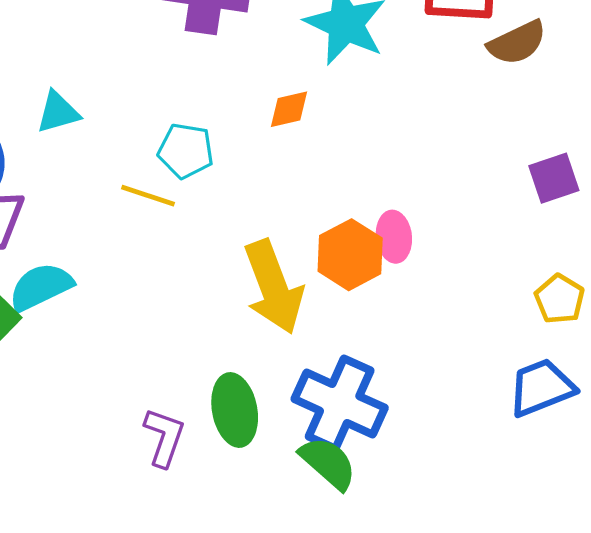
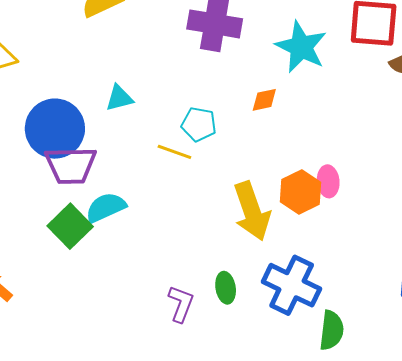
green ellipse: (235, 410) -> (226, 288), size x0.7
green semicircle: (328, 463) -> (332, 330), moved, turned 54

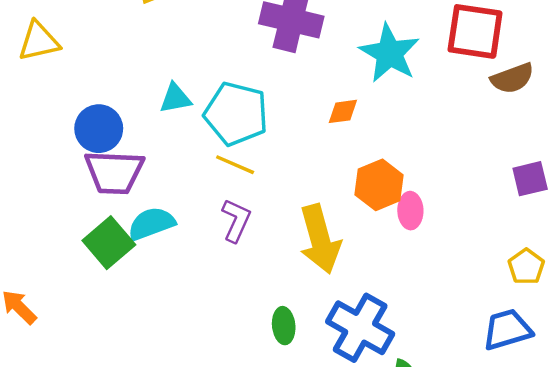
cyan pentagon: (199, 124) -> (236, 114), moved, size x1.6
blue circle: (55, 129) -> (99, 129), size x0.7
orange hexagon: (300, 192) -> (379, 185), moved
purple L-shape: (181, 304) -> (236, 220), moved

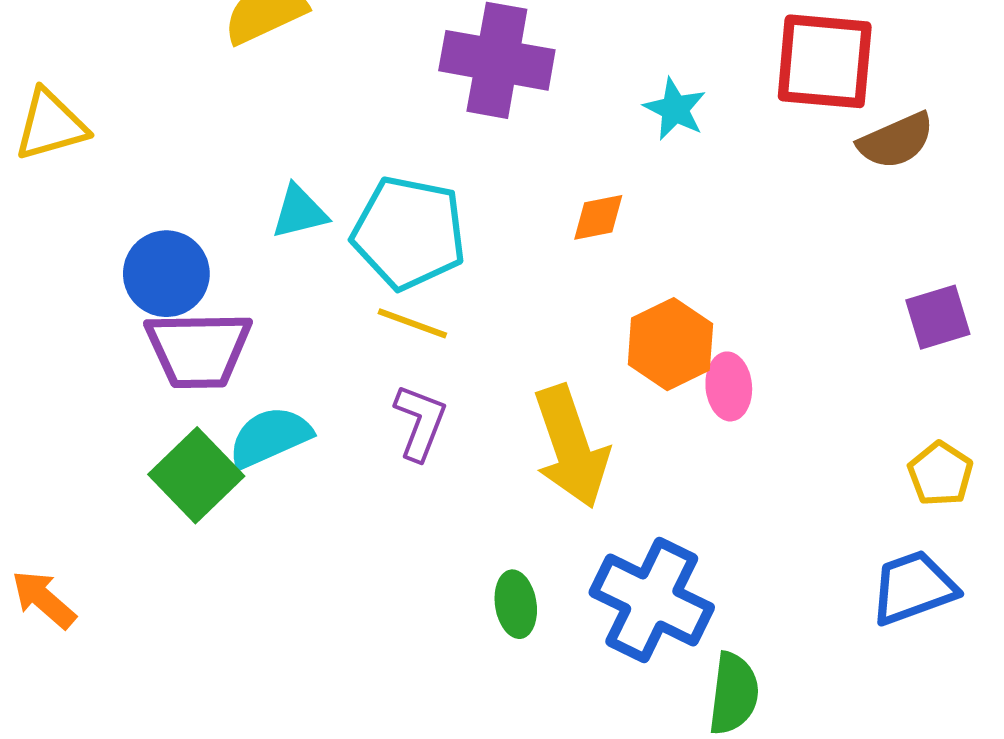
cyan star: (389, 53) -> (675, 109), size x0.6

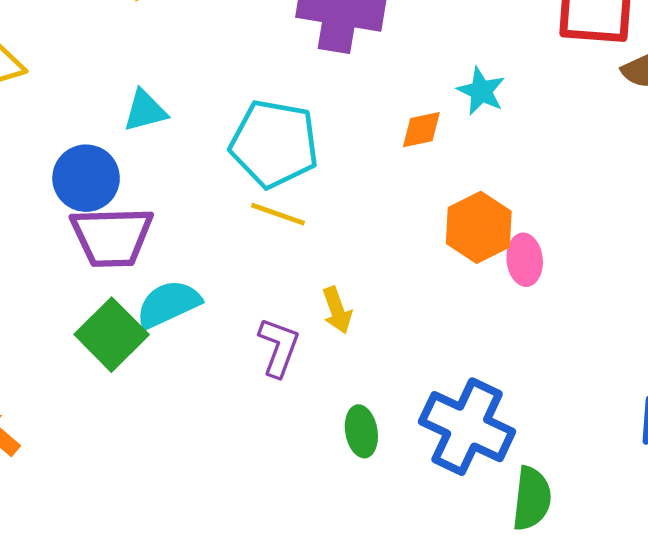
cyan star: (675, 109) -> (481, 91), moved
cyan triangle: (299, 212) -> (145, 111), moved
purple L-shape: (420, 422) -> (279, 347), moved
yellow arrow: (571, 447) -> (337, 310), moved, size x0.5

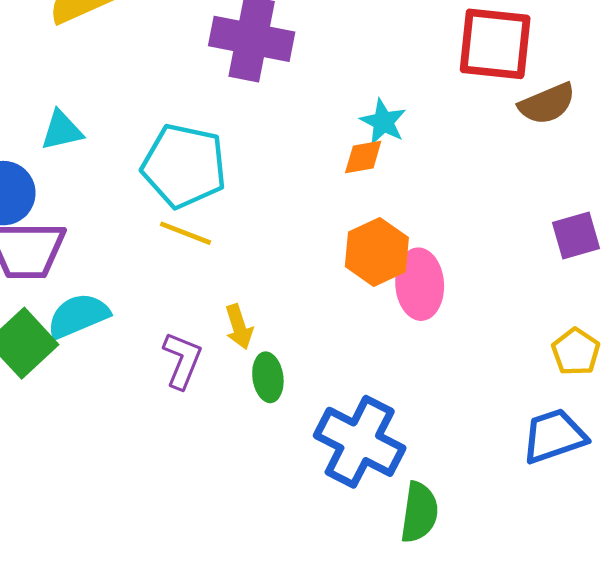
orange diamond: (421, 130) -> (363, 157), moved
pink ellipse: (525, 260) -> (420, 284), size x1.4
green ellipse: (361, 431) -> (268, 377), moved

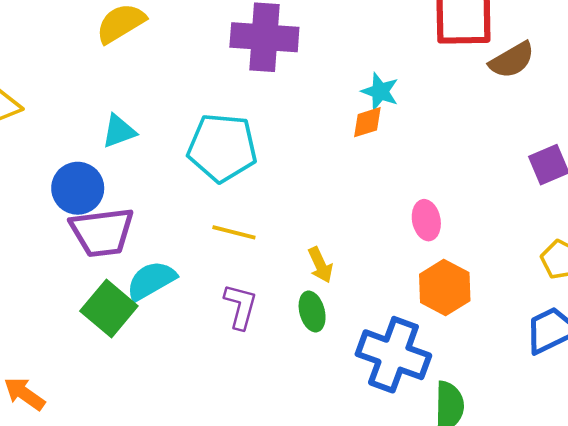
yellow line: (185, 233) -> (234, 232), moved
orange hexagon: (377, 252) -> (445, 288), moved
pink ellipse: (420, 284) -> (426, 220), size x0.7
yellow arrow: (239, 327) -> (320, 265), moved

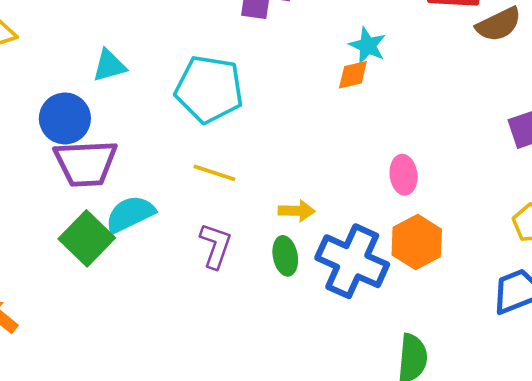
yellow arrow: (320, 265) -> (297, 211), turned -68
blue cross: (393, 355) -> (352, 261), moved

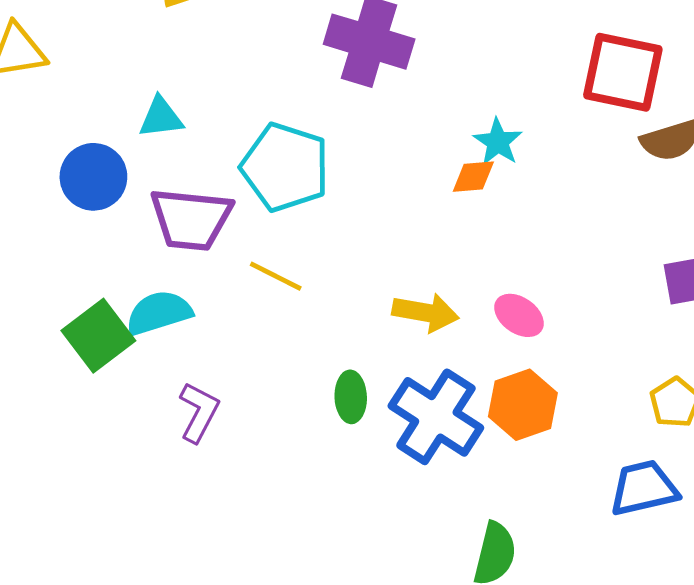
purple trapezoid: (86, 163) -> (191, 219), moved
pink ellipse: (404, 175) -> (519, 315), turned -57
yellow arrow: (297, 211) -> (426, 312), moved, size x1.4
purple L-shape: (216, 246) -> (199, 412), moved

